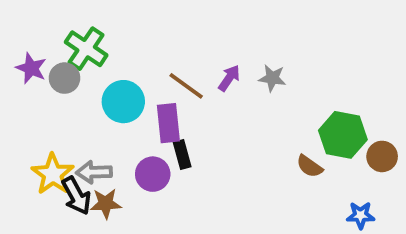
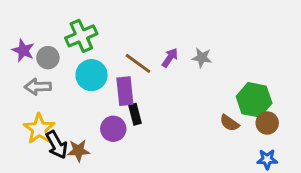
green cross: (86, 49) -> (81, 36), moved, turned 32
brown circle: (382, 156) -> (267, 123), moved
gray arrow: (94, 172) -> (38, 87), moved

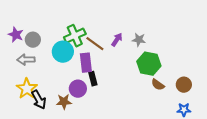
green cross: (81, 36) -> (75, 36), moved
green hexagon: (254, 100) -> (149, 64), moved
brown star: (78, 151) -> (64, 102), moved

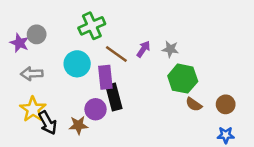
green cross: (75, 36) -> (92, 26), moved
gray circle: (33, 40) -> (37, 34), moved
black rectangle: (93, 79) -> (114, 97), size x1.5

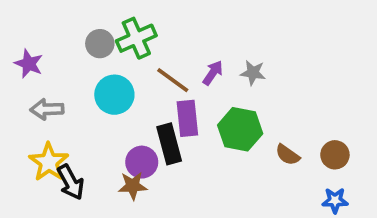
gray circle: (37, 34) -> (100, 44), moved
purple rectangle: (105, 77) -> (187, 118), moved
green hexagon: (183, 79) -> (240, 129), moved
brown star: (78, 125) -> (133, 186), moved

